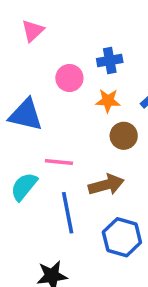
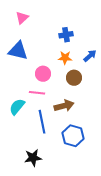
pink circle: (69, 78) -> (43, 74), moved
blue triangle: (26, 115) -> (18, 51), moved

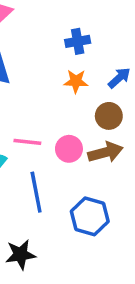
pink circle: (43, 74) -> (69, 149), moved
brown circle: (74, 78) -> (109, 116), moved
brown arrow: (64, 106) -> (105, 152), moved

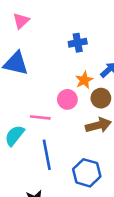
orange star: (76, 81) -> (84, 80), moved, turned -30
pink circle: (69, 149) -> (67, 99), moved

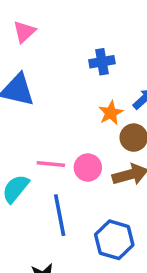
pink circle: (67, 99) -> (88, 168), moved

